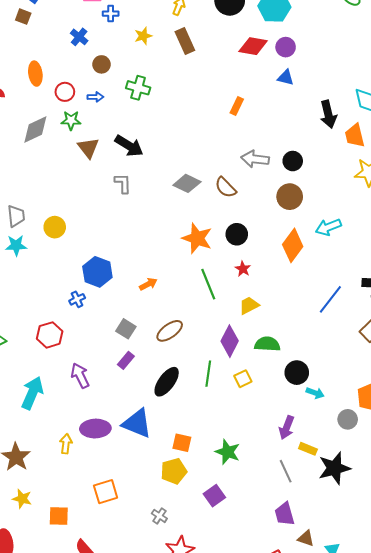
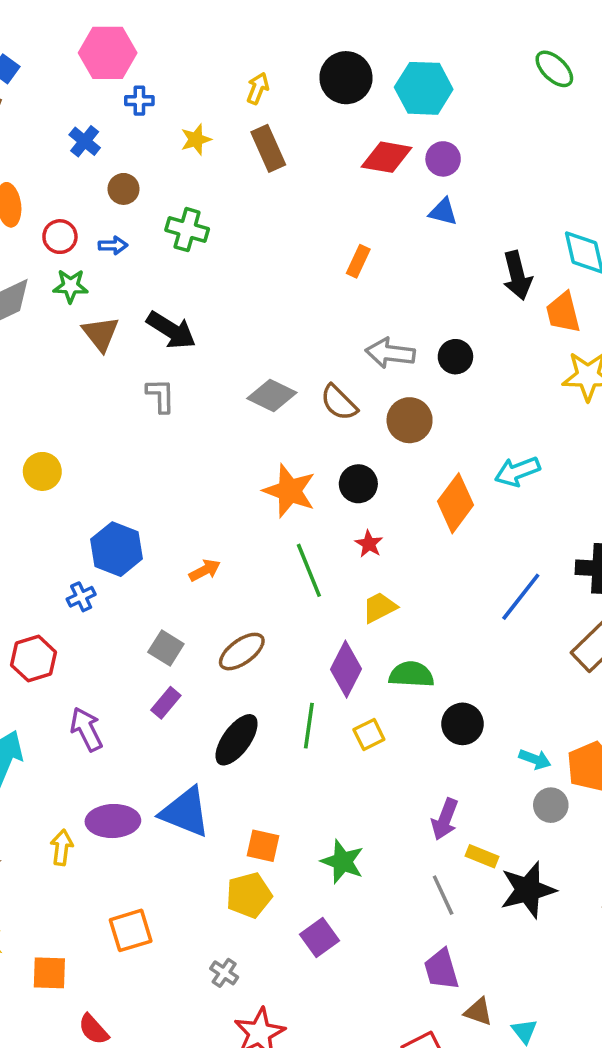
brown circle: (290, 197) -> (410, 420), moved
cyan arrow: (315, 393) -> (535, 759), moved

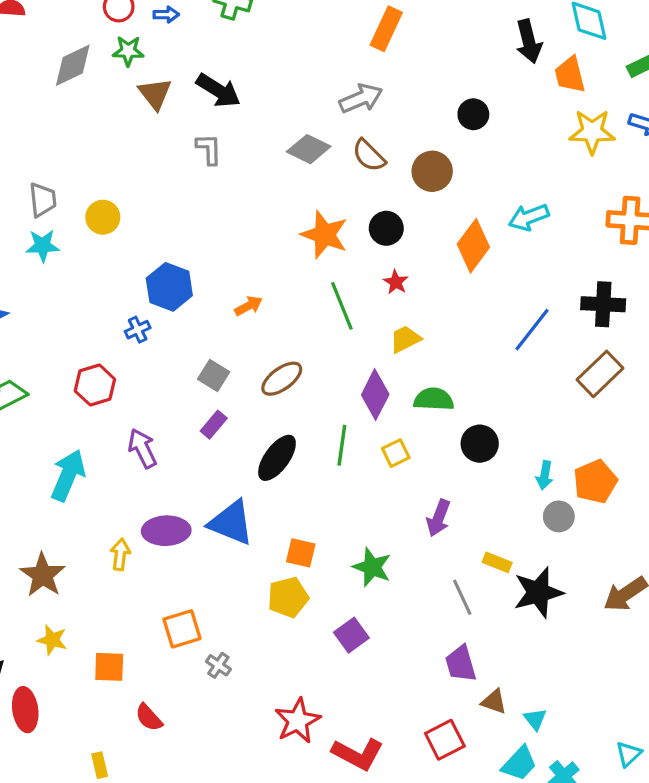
orange rectangle: (358, 261) -> (386, 29), size x1.5
gray arrow: (390, 353) -> (361, 98), moved, turned 150
cyan arrow: (535, 759) -> (545, 475), turned 80
purple arrow: (445, 819) -> (439, 518), moved
gray cross: (224, 973) -> (218, 665), moved

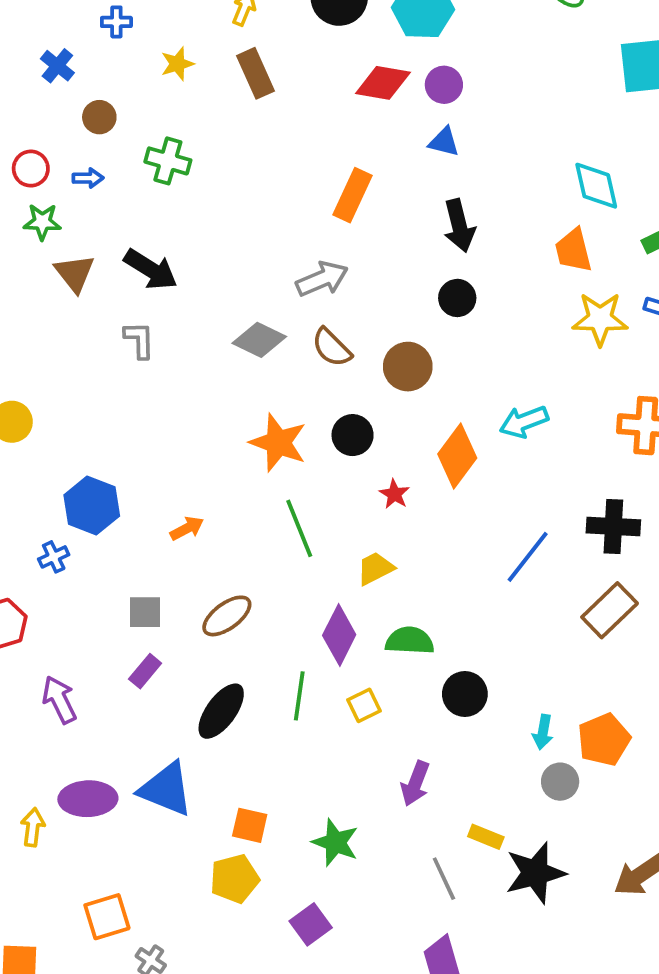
black arrow: (529, 41) -> (459, 226), moved
red star: (396, 282) -> (394, 494), moved
gray square: (214, 376) -> (145, 612), turned -32

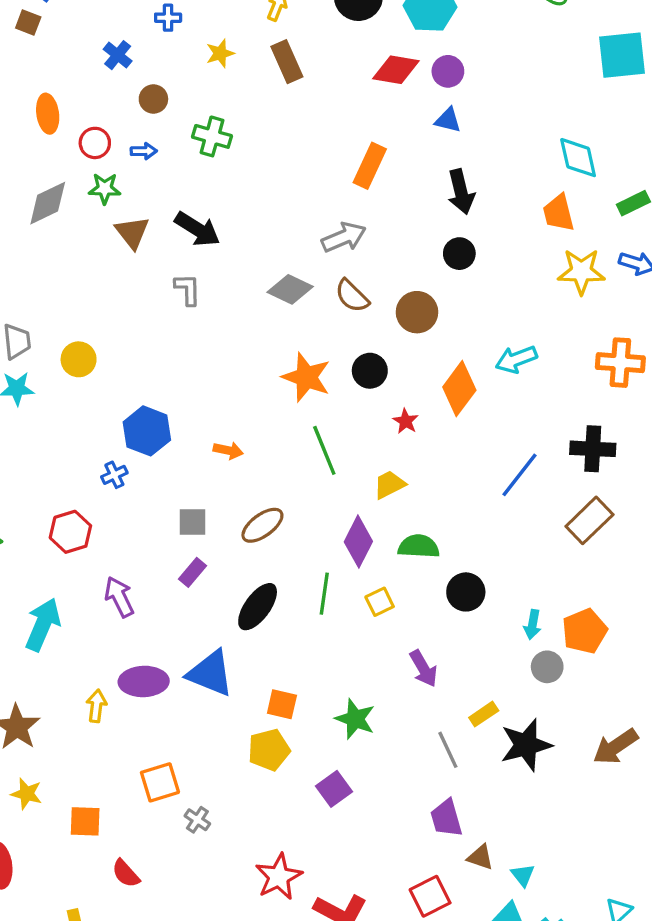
orange arrow: (187, 528) -> (228, 450), turned 40
purple arrow: (415, 783) -> (424, 668), turned -51
yellow rectangle: (486, 837) -> (484, 714), turned -56

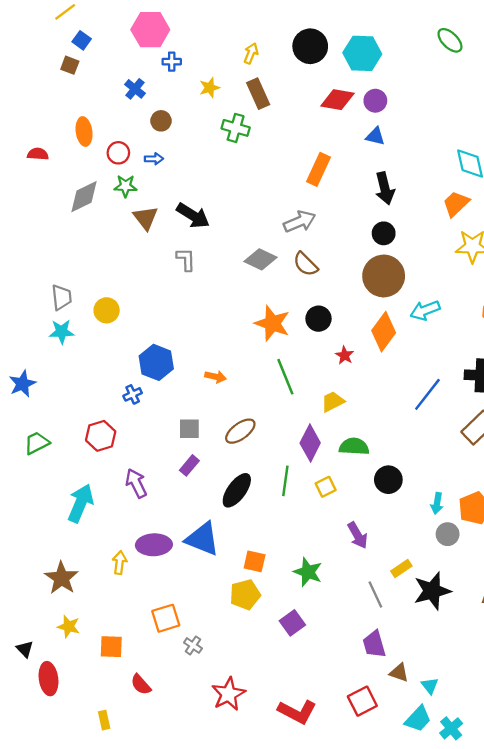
green cross: (212, 136) -> (236, 128), moved
orange trapezoid: (559, 213) -> (456, 204), turned 60
brown circle: (417, 312) -> (384, 276), moved, size x1.4
red star: (279, 877) -> (229, 694), moved

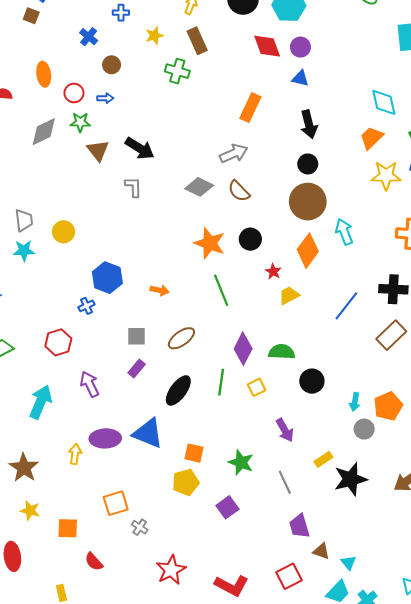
red diamond: (337, 100) -> (267, 46), turned 60
cyan arrow: (425, 310) -> (344, 232), turned 90
yellow trapezoid: (333, 402) -> (289, 295), moved
gray line: (375, 595) -> (285, 482), moved

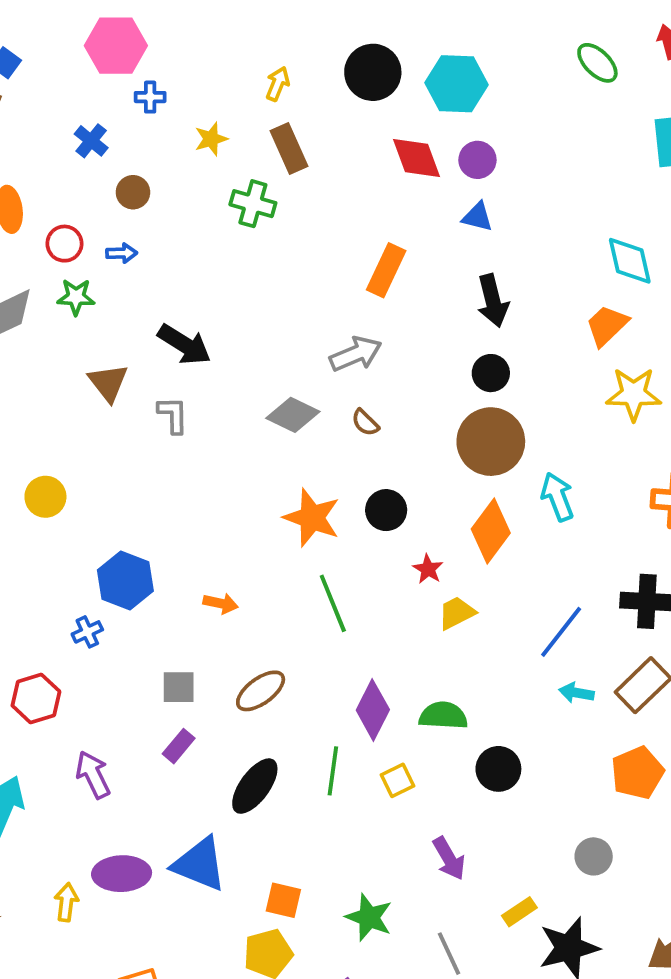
brown triangle: (98, 150) -> (108, 383), moved
brown semicircle: (239, 191) -> (365, 423), size x0.7
cyan arrow: (355, 402) -> (576, 693), moved, turned 90
orange pentagon: (388, 406) -> (637, 773), moved

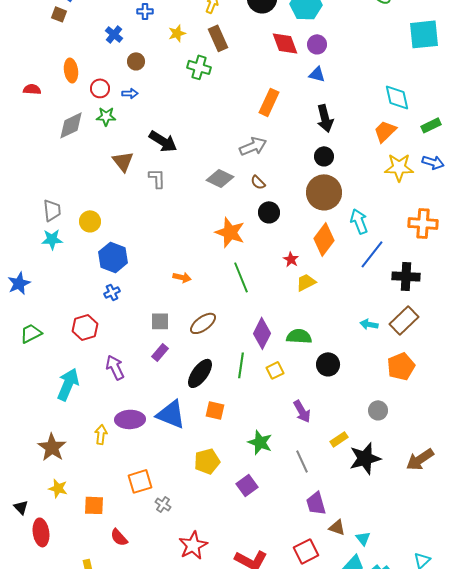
black circle: (386, 510) -> (269, 212), moved
blue hexagon: (125, 580) -> (113, 257), moved
blue line: (561, 632) -> (372, 254), moved
orange square: (283, 900) -> (215, 410), moved

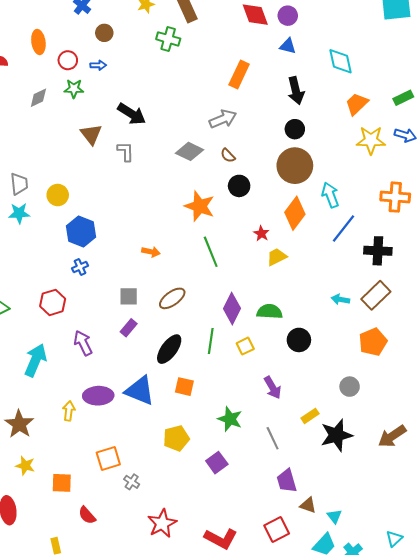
cyan diamond: (397, 97) -> (340, 61), moved
gray diamond: (71, 125) -> (38, 98), size x0.7

